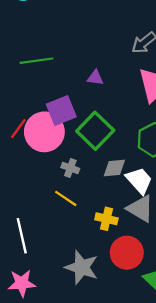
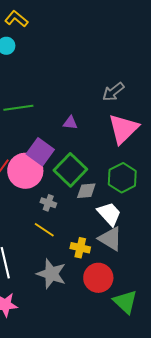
purple square: (61, 110) -> (40, 152), turned -32
gray diamond: (114, 168) -> (86, 191), moved
gray star: (82, 267) -> (51, 274), moved

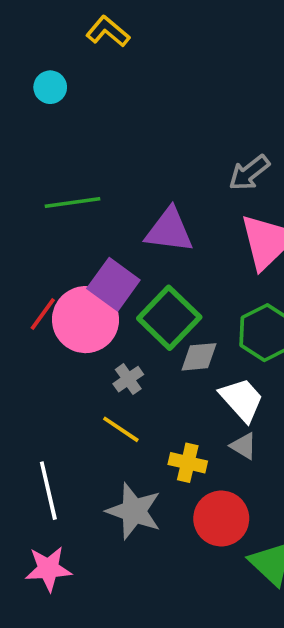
yellow L-shape: (16, 19) -> (108, 31), moved
purple triangle: (70, 123) -> (169, 230), size x1.8
gray cross: (48, 203) -> (128, 379), turned 35
gray triangle: (110, 239) -> (244, 446), size x0.6

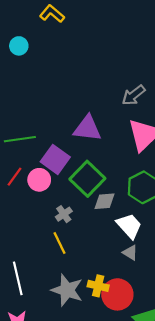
green line: (73, 202) -> (20, 139), moved
pink circle: (86, 320) -> (39, 180), size x0.6
yellow line: (121, 429) -> (60, 243), turned 30
yellow cross: (188, 463) -> (98, 286), moved

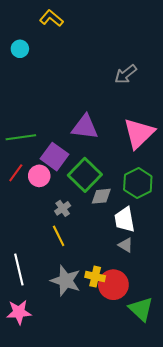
gray arrow: (133, 95) -> (126, 74), moved
white trapezoid: (129, 226) -> (125, 220), turned -148

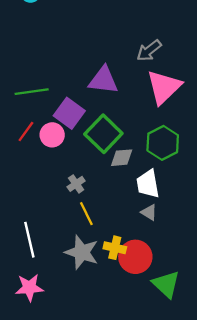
gray arrow: (126, 74) -> (149, 51), moved
gray cross: (63, 208) -> (76, 184), moved
yellow line: (59, 236) -> (86, 214), moved

